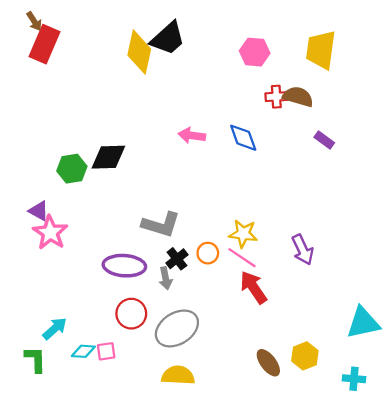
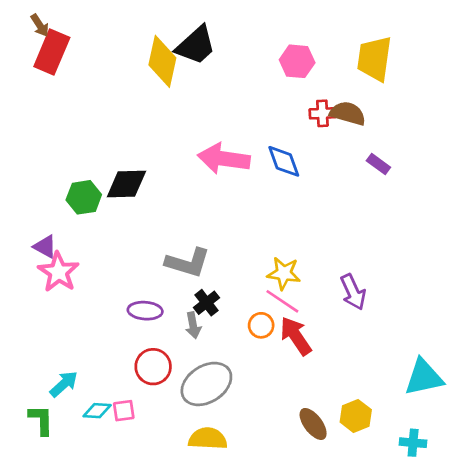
pink arrow: (192, 135) -> (224, 159), size x1.6
orange circle: (208, 253) -> (261, 325), moved
purple ellipse: (124, 266) -> (145, 311), size x0.7

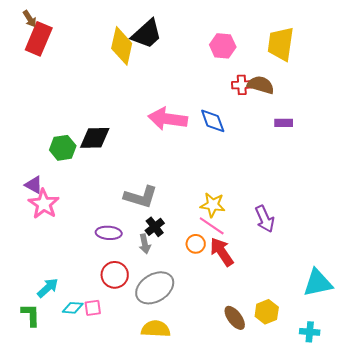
purple rectangle: (378, 164) -> (284, 123), turned -36

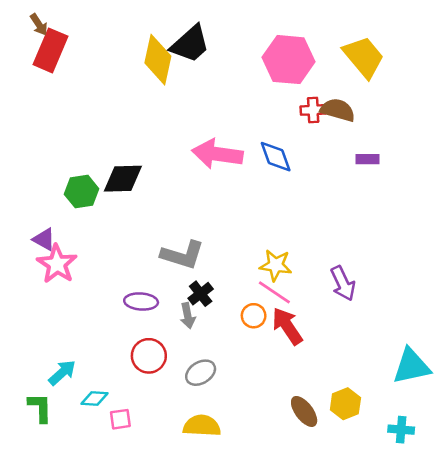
yellow trapezoid: (281, 44) -> (364, 57), turned 132
pink hexagon: (223, 46) -> (289, 60), size x1.5
gray ellipse: (155, 288) -> (201, 373), size x0.6
pink square: (93, 308) -> (120, 419), moved

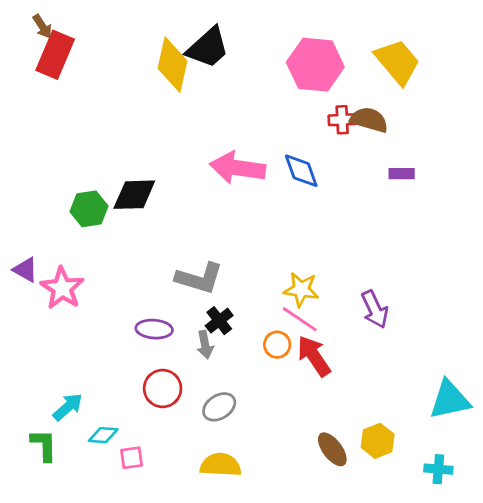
purple triangle: (44, 239) -> (25, 270), moved

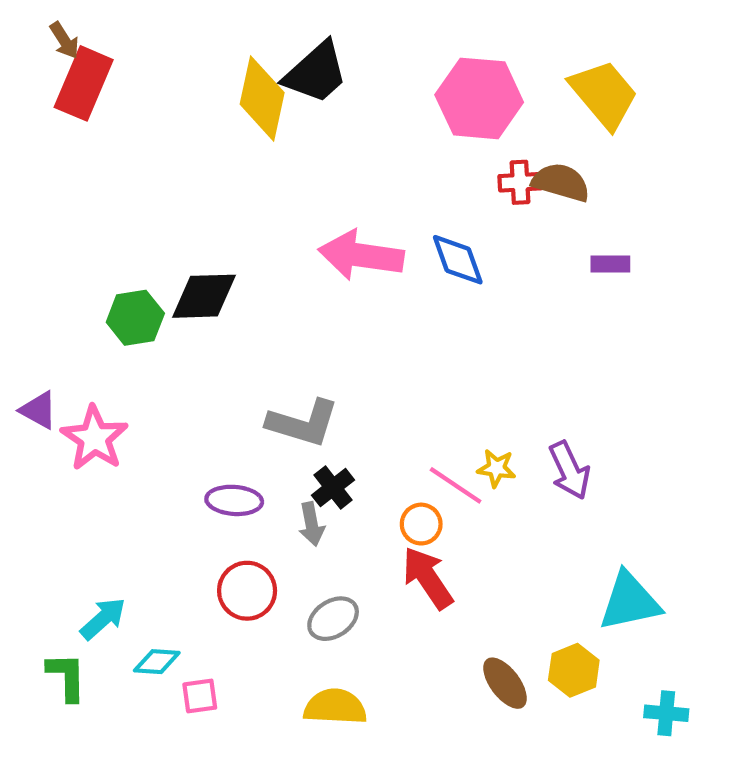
yellow star: (301, 289) -> (496, 468), moved, size x0.7
red arrow: (314, 356) -> (428, 578), moved
cyan triangle: (450, 400) -> (630, 601), moved

